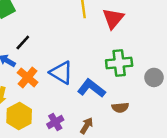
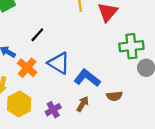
black line: (23, 43) -> (37, 35), moved
green cross: (119, 63) -> (131, 46), moved
brown arrow: (87, 126) -> (83, 104), moved

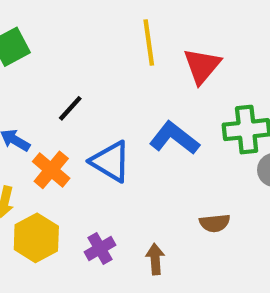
blue L-shape: (87, 78) -> (174, 138), moved
brown arrow: (83, 104) -> (155, 259), moved, turned -35

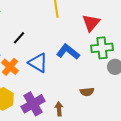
red triangle: (202, 66) -> (91, 23), moved
purple cross: (100, 248) -> (33, 104), size x1.6

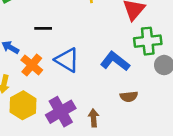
black line: (19, 38) -> (43, 28), turned 48
blue L-shape: (68, 52) -> (115, 61), moved

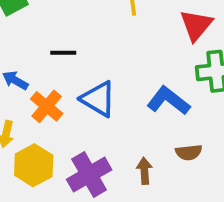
brown arrow: (94, 118) -> (144, 171), moved

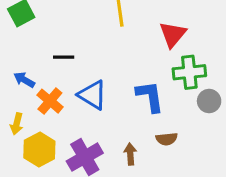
blue L-shape: (168, 101) -> (150, 96), turned 44

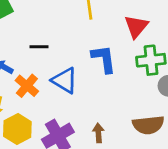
blue L-shape: (150, 96) -> (104, 59), moved
brown semicircle: (167, 139) -> (148, 125), moved, size x1.6

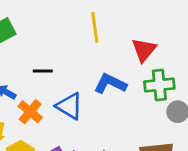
blue L-shape: (104, 59) -> (110, 84), turned -56

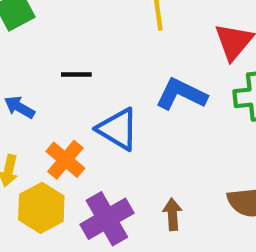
orange cross: (30, 112) -> (65, 160), moved

